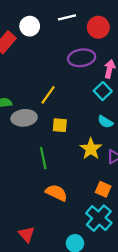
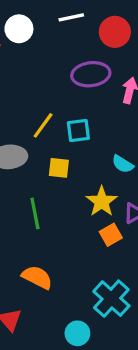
cyan square: (103, 91) -> (78, 131), moved, turned 36
orange square: (103, 189) -> (111, 235), moved, turned 35
orange semicircle: (56, 193) -> (37, 277), moved

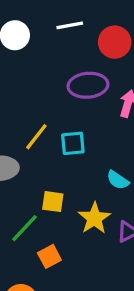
yellow square: (59, 168) -> (53, 202), moved
green line: (35, 213) -> (25, 228), turned 52
orange square: (111, 235) -> (49, 256), moved

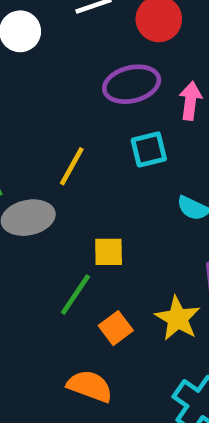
cyan square: (73, 143) -> (149, 149), moved
yellow star: (94, 218) -> (178, 318), moved

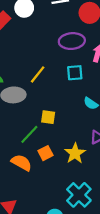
orange semicircle: (90, 386) -> (21, 163), moved

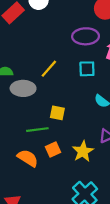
green line: (29, 134) -> (37, 130), turned 36

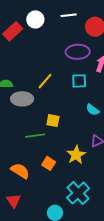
orange square: (53, 150) -> (49, 163), moved, turned -32
orange semicircle: (28, 158) -> (20, 171), moved

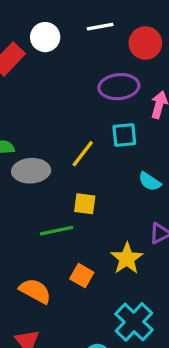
yellow line: (45, 81) -> (83, 154), moved

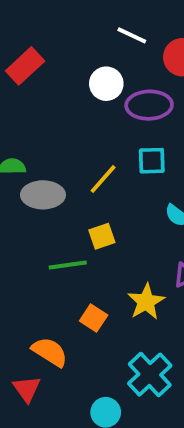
white line: (100, 27) -> (132, 35), turned 32
white circle: (45, 37) -> (106, 84), moved
yellow square: (85, 204) -> (102, 236), turned -30
orange semicircle: (35, 291) -> (50, 352), moved

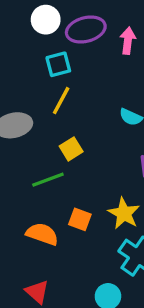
cyan square: (152, 161) -> (58, 64), moved
yellow star: (146, 302) -> (124, 213), moved
orange semicircle: (50, 352) -> (42, 234), moved

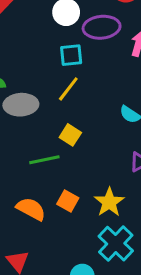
yellow square: (71, 149) -> (70, 135), turned -35

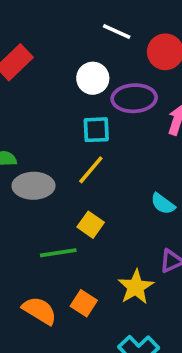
yellow star: (109, 202) -> (136, 287), moved

